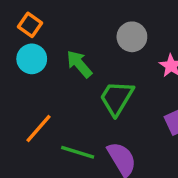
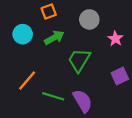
orange square: (30, 25) -> (49, 12), moved, turned 35
green arrow: (79, 64) -> (54, 38), turned 102

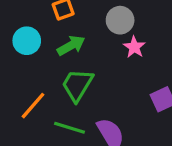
pink star: (115, 39) -> (134, 47), moved
green trapezoid: (79, 60) -> (77, 85), moved

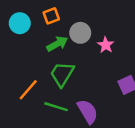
gray circle: (120, 20) -> (80, 33), moved
cyan circle: (27, 41) -> (20, 23), moved

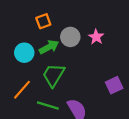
cyan circle: (20, 23) -> (24, 53), moved
pink star: (106, 45) -> (96, 37), moved

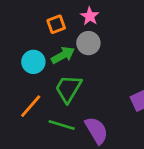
pink star: (96, 37) -> (90, 16), moved

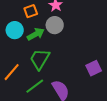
cyan circle: (33, 62) -> (15, 30), moved
green line: (62, 125) -> (35, 86), turned -54

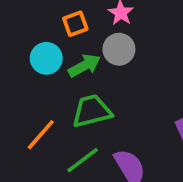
green trapezoid: (40, 59) -> (92, 111), turned 45

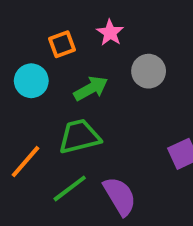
gray circle: (119, 49) -> (149, 71), moved
green arrow: (84, 66) -> (91, 88), moved

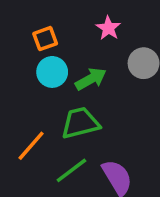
orange square: (62, 44) -> (45, 39), moved
cyan circle: (31, 81) -> (52, 72), moved

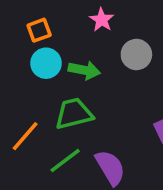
green arrow: (91, 79) -> (84, 70), turned 40

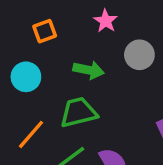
cyan circle: (46, 63) -> (26, 77), moved

